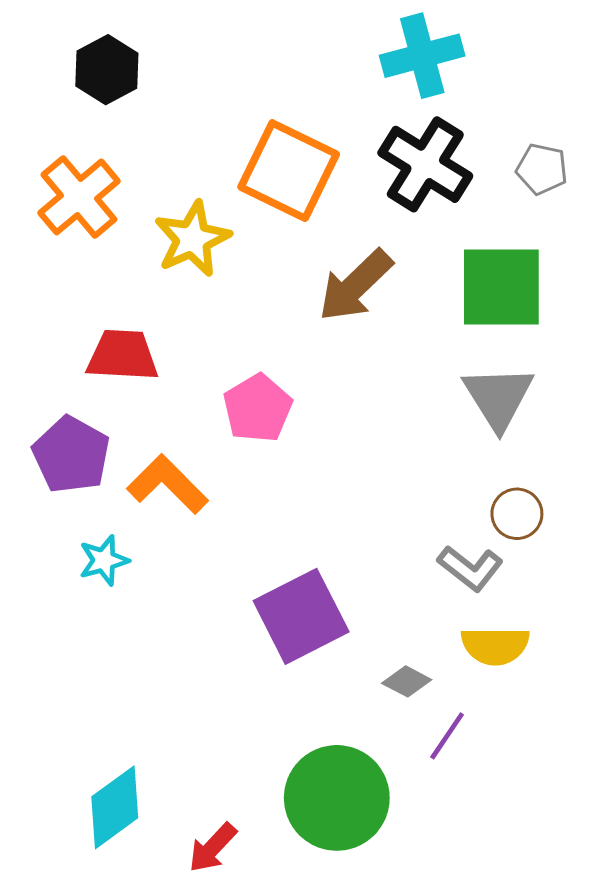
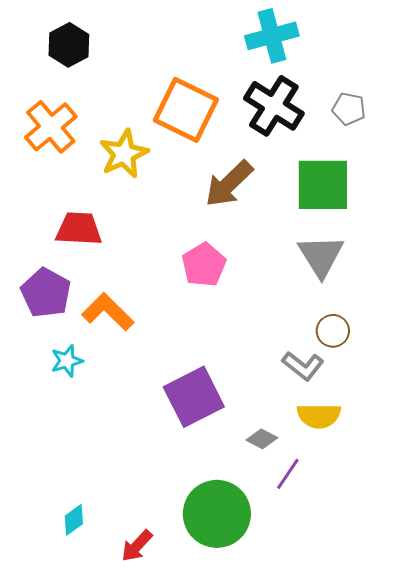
pink pentagon: (258, 408) -> (204, 265), moved
cyan diamond: (115, 807) -> (74, 520), size x0.6

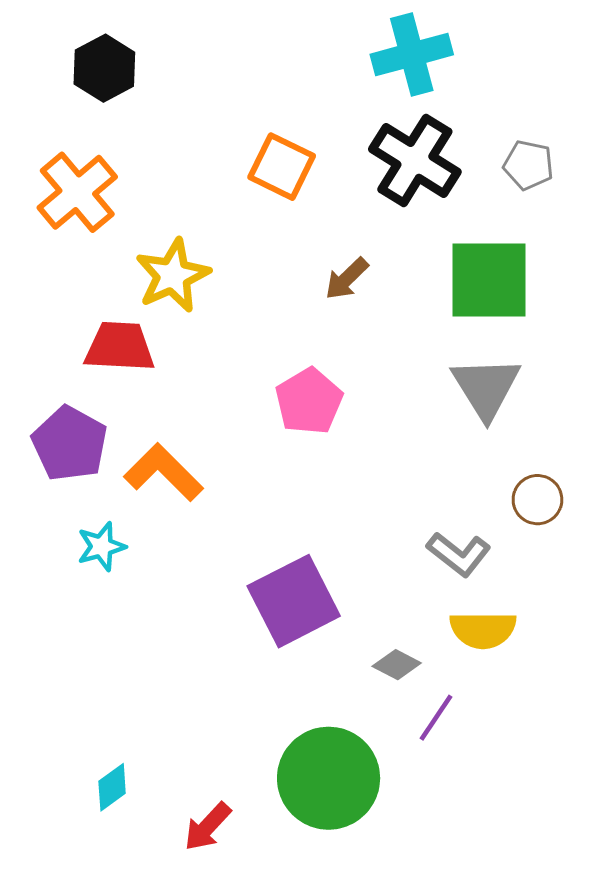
orange square: (186, 110) -> (282, 167), size x0.7
yellow star: (124, 154) -> (173, 276), moved
brown arrow: (229, 184) -> (347, 279), size x0.6
brown circle: (333, 331) -> (537, 500), moved

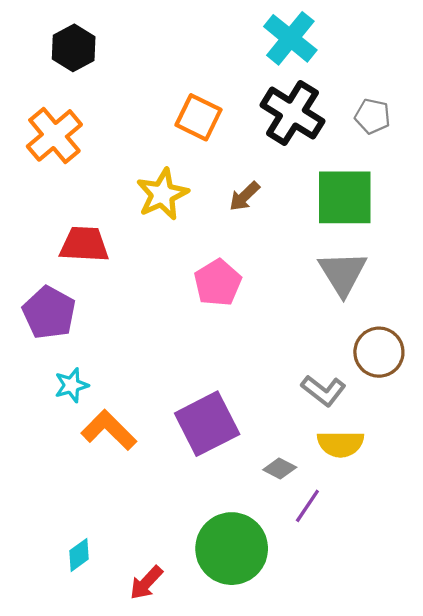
cyan cross: (412, 55) -> (290, 38), turned -36
yellow star: (173, 276) -> (162, 194), moved
orange L-shape: (164, 472) -> (109, 430), moved
brown circle: (537, 500) -> (379, 352), size x1.4

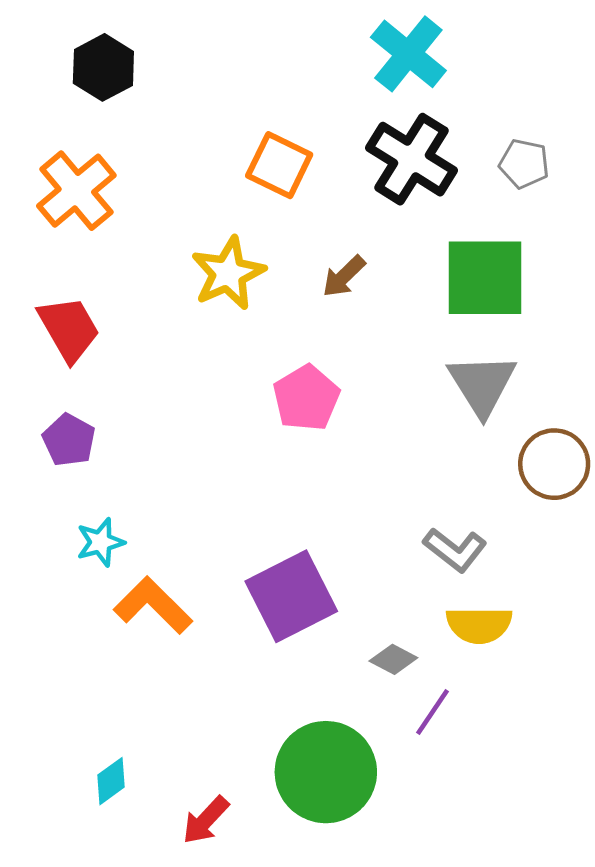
red trapezoid: (84, 244) -> (69, 329), moved, turned 57
purple pentagon: (49, 313) -> (69, 440), size x0.7
brown circle: (379, 352) -> (554, 464), moved

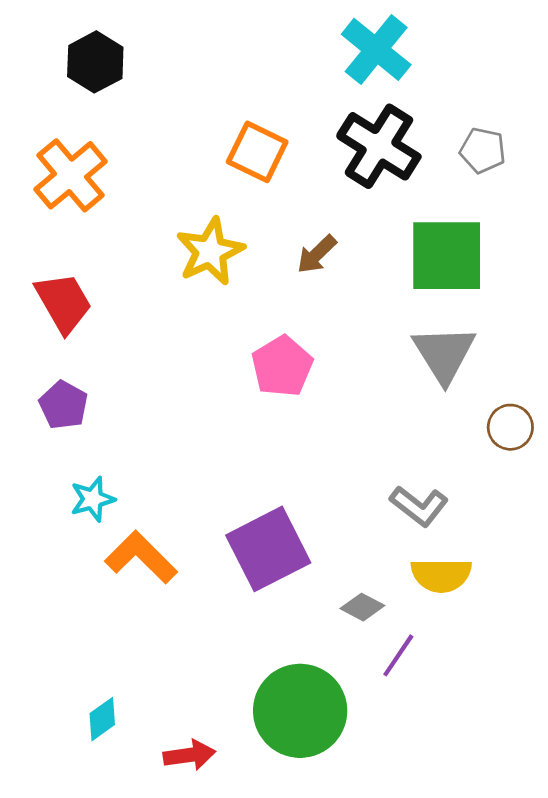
brown circle: (554, 464) -> (510, 427), size x0.7
red arrow: (206, 820) -> (189, 755), turned -141

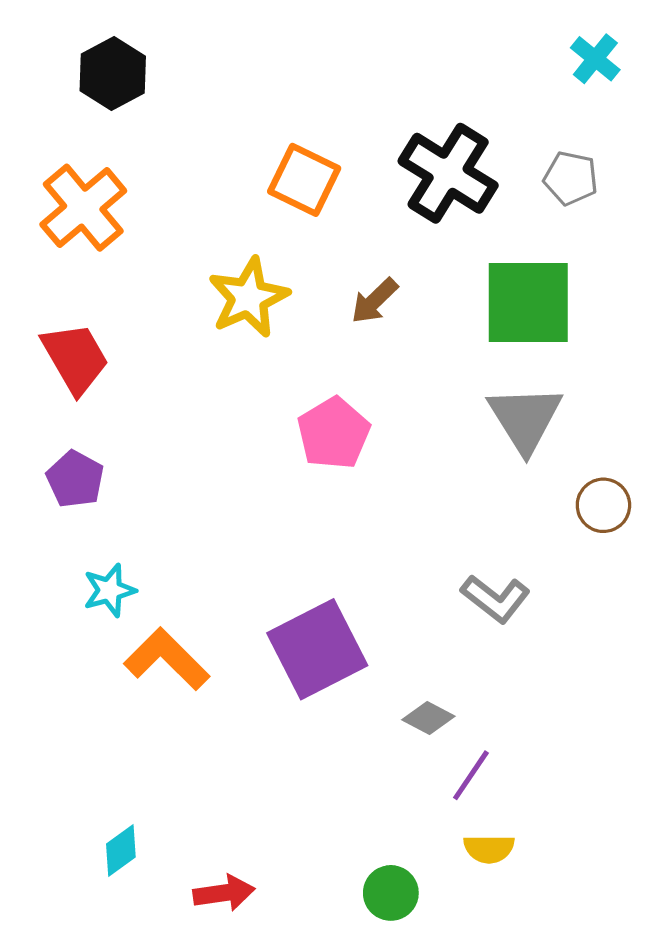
cyan cross: (376, 49) -> (595, 59), moved, size x0.6
yellow semicircle: (441, 575) -> (489, 849), moved, size x0.7
green circle: (300, 711) -> (391, 893), moved, size x0.5

